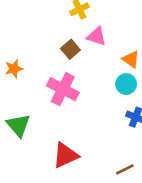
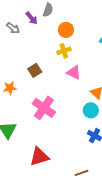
brown square: (70, 49) -> (35, 70), moved

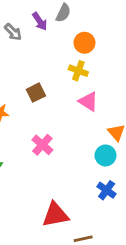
yellow cross: (64, 51) -> (78, 71), turned 32
pink cross: (44, 108) -> (42, 145), size x0.7
red triangle: (39, 157) -> (55, 215), moved

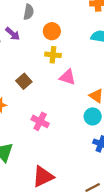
purple arrow: (40, 21) -> (13, 34), moved
red triangle: (55, 215) -> (43, 176), moved

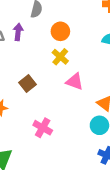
purple arrow: (13, 34) -> (18, 32), turned -128
yellow cross: (53, 55) -> (60, 57), turned 32

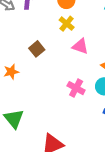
pink cross: (43, 128) -> (76, 88), moved

